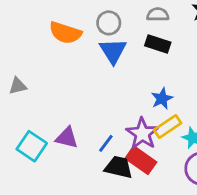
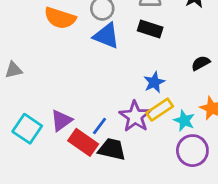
blue triangle: (113, 51) -> (106, 36), turned -36
purple triangle: (67, 138) -> (61, 120), turned -50
red rectangle: (141, 160) -> (83, 142), moved

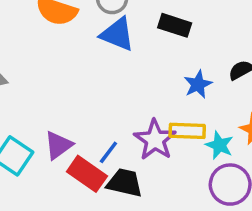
blue star: (154, 82) -> (198, 84), moved
yellow rectangle: (160, 110) -> (187, 131), turned 36

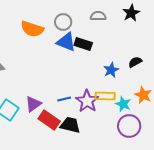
black rectangle: (175, 25) -> (83, 44), moved
blue line: (108, 152) -> (64, 99), moved, turned 40

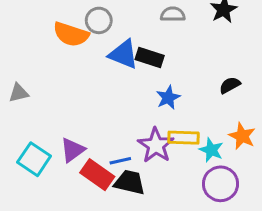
gray circle: (63, 22) -> (99, 20), moved
blue star: (111, 70) -> (168, 98), moved
blue line: (64, 99) -> (120, 161), moved

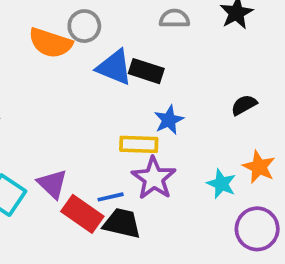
yellow rectangle: (184, 138) -> (139, 144), moved
purple triangle: (73, 150) -> (52, 184), turned -40
purple circle: (221, 184) -> (257, 229), moved

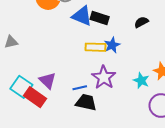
black semicircle: (244, 105) -> (141, 22), moved
yellow rectangle: (139, 144) -> (95, 47), moved
red rectangle: (82, 214) -> (35, 97), moved

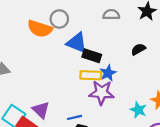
black rectangle: (100, 18) -> (92, 56), moved
purple star: (104, 77) -> (102, 93), moved, turned -30

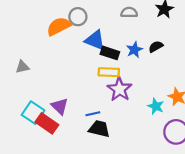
orange semicircle: (40, 29) -> (59, 26), turned 135
blue star: (108, 73) -> (134, 50), moved
purple star: (102, 93) -> (119, 89), turned 30

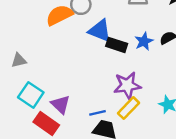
yellow rectangle: (109, 72) -> (128, 108), moved, turned -48
purple star: (119, 89) -> (127, 85), turned 30
cyan square: (33, 113) -> (31, 95), moved

